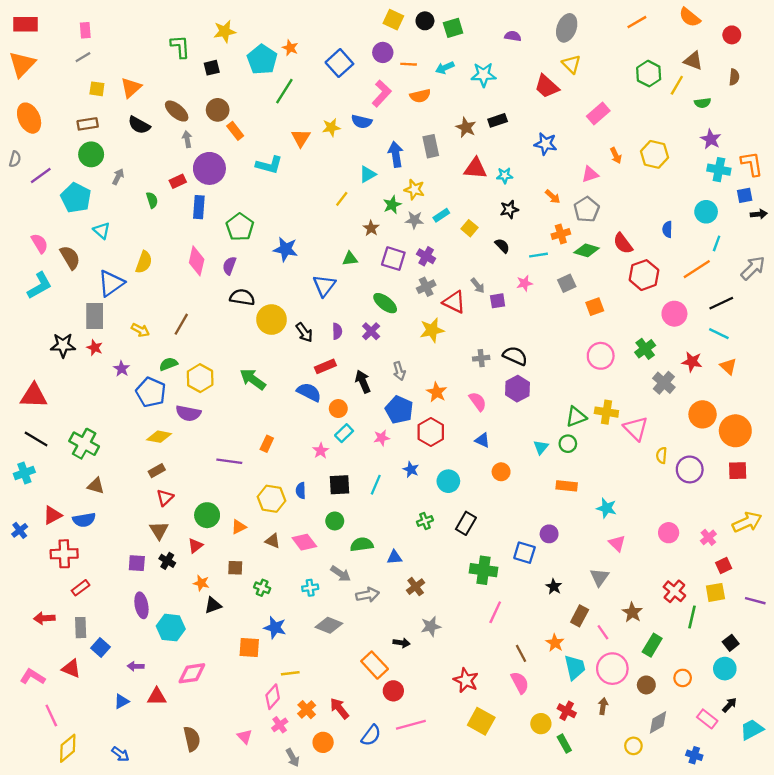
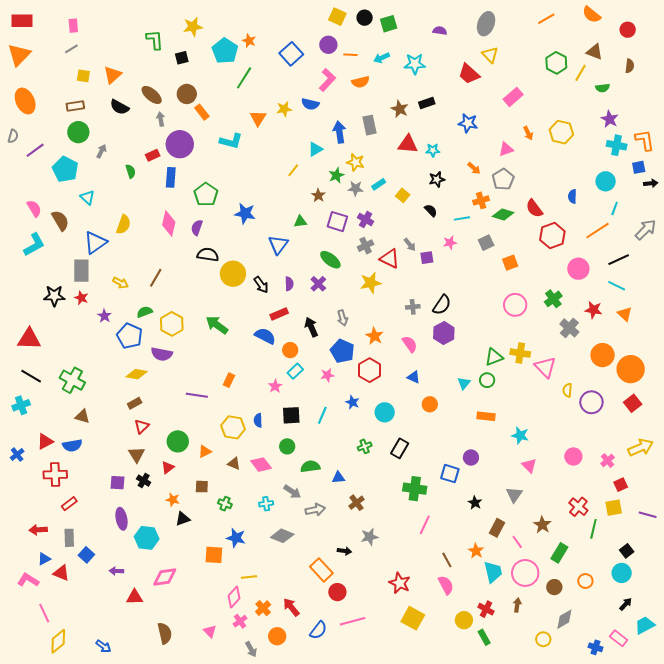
black semicircle: (515, 356) -> (442, 305), turned 100
red square: (738, 471) -> (633, 403), turned -36
blue triangle: (122, 701) -> (44, 559), moved
pink rectangle: (707, 719) -> (619, 638), moved

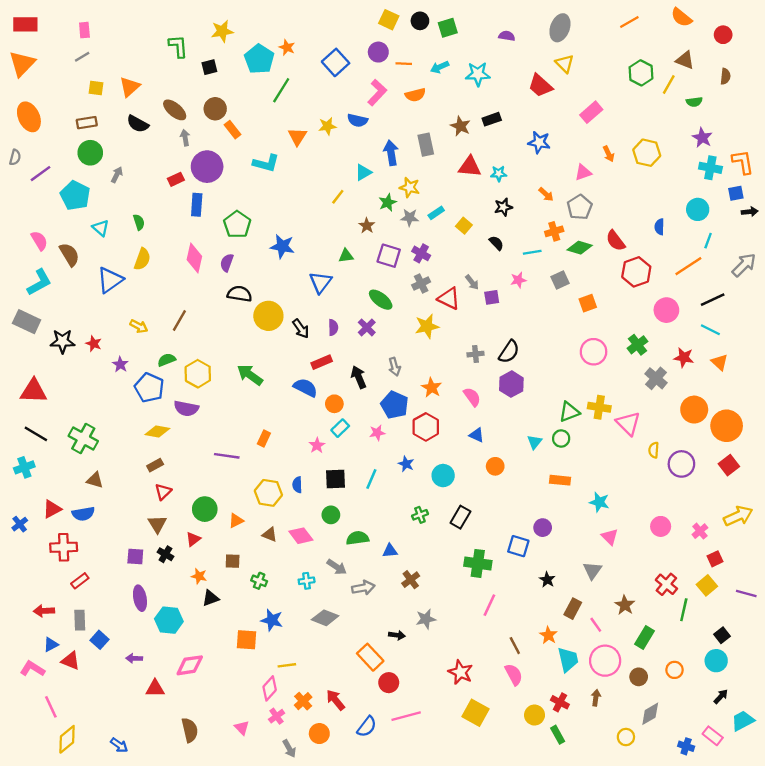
green semicircle: (131, 171) -> (139, 222), moved
gray rectangle: (81, 271) -> (27, 322), moved, turned -65
yellow square: (614, 508) -> (707, 585), turned -30

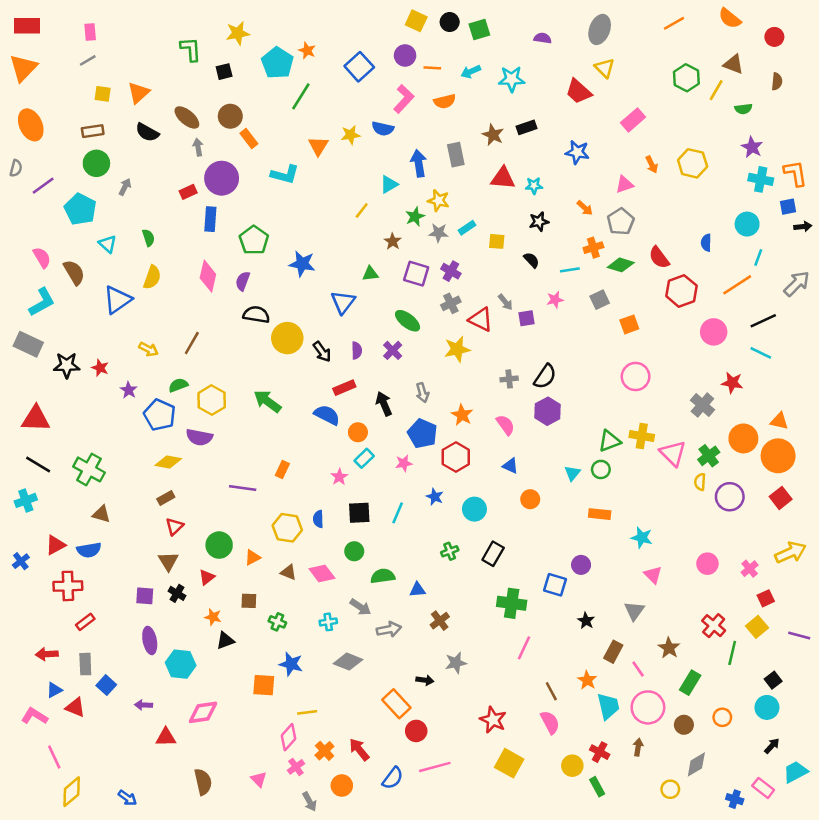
yellow square: (464, 226) -> (497, 241), turned -35
green cross: (637, 345) -> (709, 456), moved
orange triangle: (720, 362) -> (779, 421), moved, turned -30

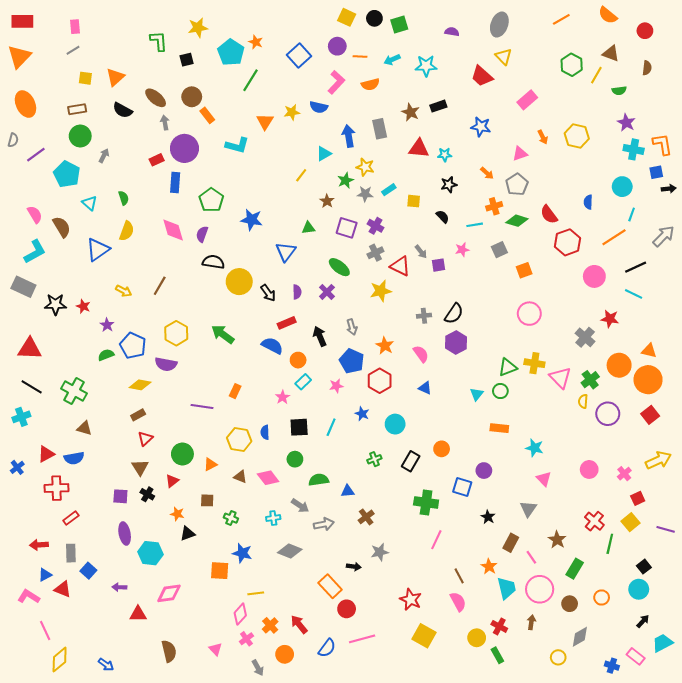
pink diamond: (208, 276) -> (173, 230), turned -30
green semicircle: (178, 385) -> (106, 355), moved
orange circle: (530, 499) -> (442, 449), moved

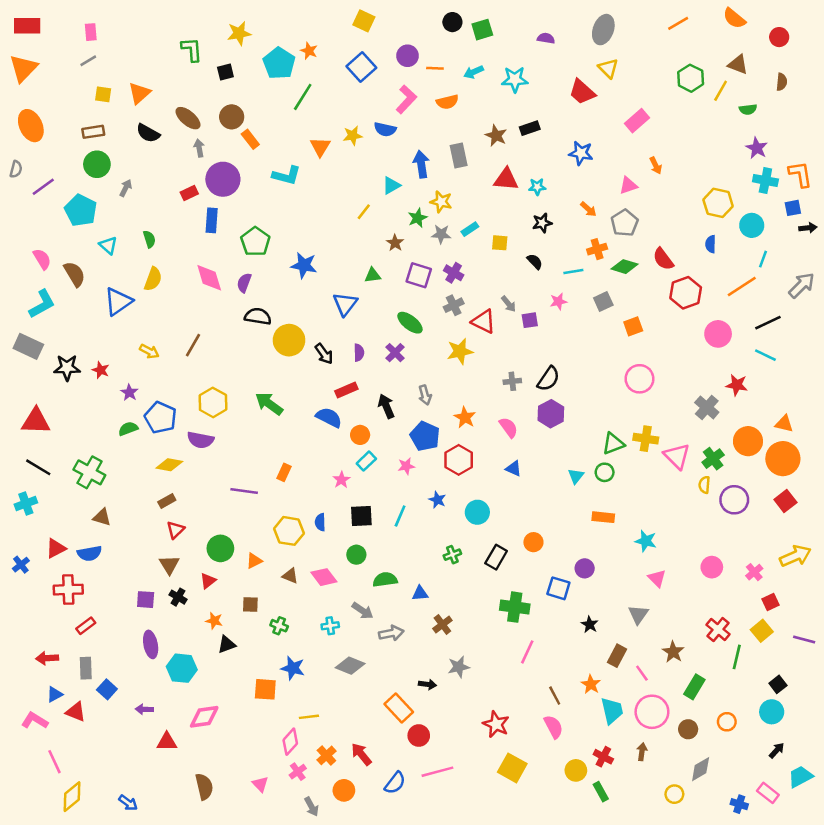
yellow square: (347, 17) -> (364, 21), moved
yellow hexagon: (577, 136) -> (718, 203), moved

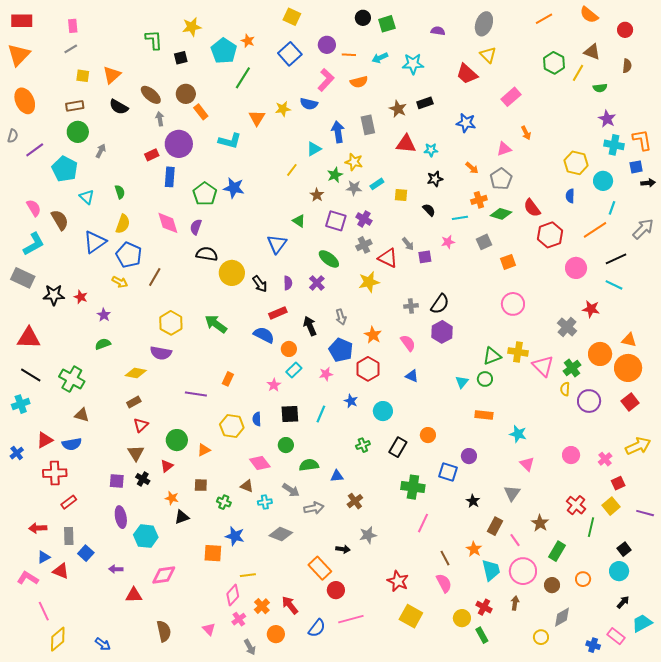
blue star: (304, 265) -> (234, 188), moved
green triangle: (373, 275) -> (299, 221), turned 40
blue pentagon: (161, 417) -> (129, 255), moved
brown triangle: (290, 576) -> (247, 486), moved

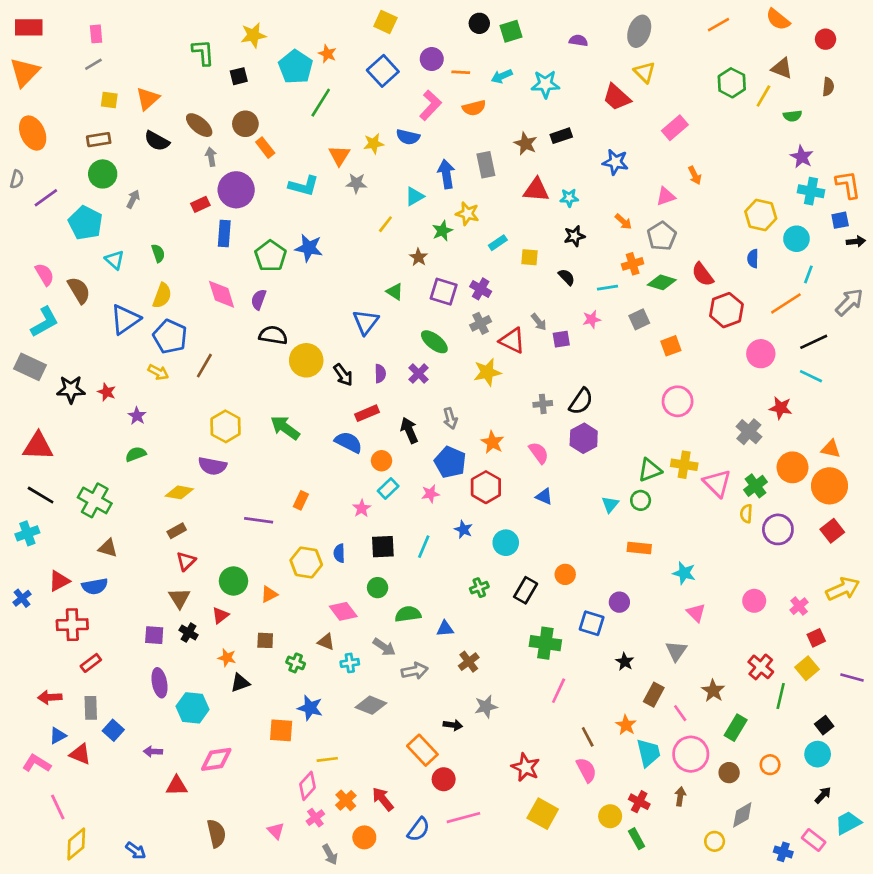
gray star: (354, 188) -> (356, 183), moved

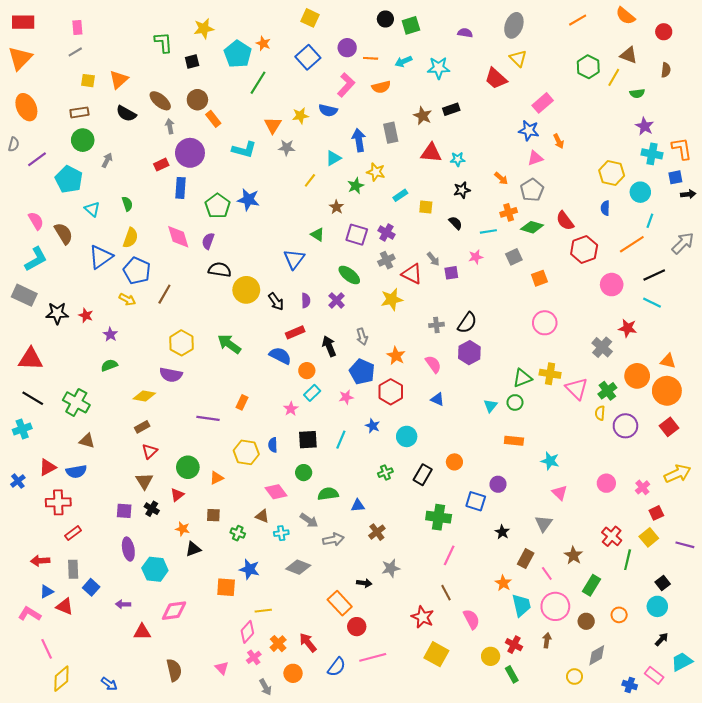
blue star: (615, 162) -> (529, 131), moved
brown line: (588, 737) -> (446, 593), moved

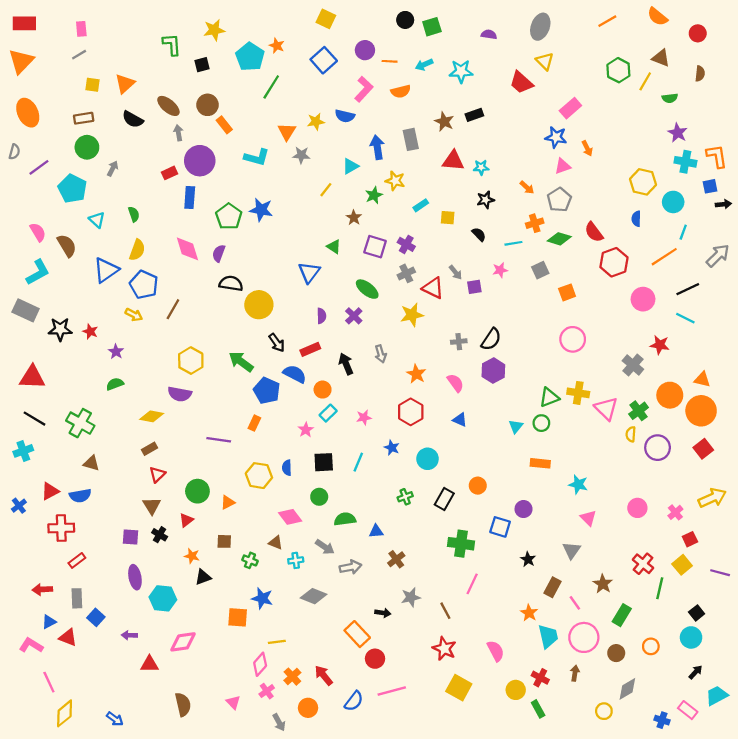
black arrow: (276, 302) -> (277, 343), moved
blue pentagon: (362, 372) -> (267, 391), moved
brown line: (446, 593) -> (445, 611), moved

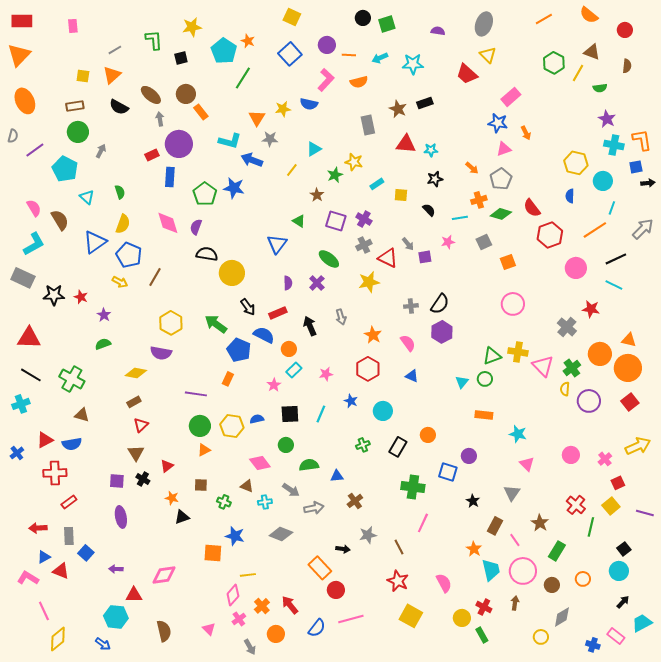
gray line: (79, 55) -> (115, 50), moved
blue arrow: (377, 147) -> (252, 160), moved, turned -60
blue semicircle: (287, 468) -> (257, 419), turned 80
green circle: (197, 491) -> (200, 426), moved
cyan hexagon: (163, 598) -> (116, 617), moved

